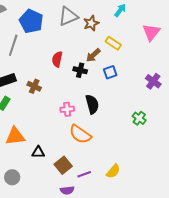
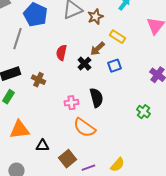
black cross: (80, 70) -> (84, 64), turned 32

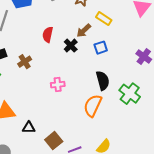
brown cross: (38, 80) -> (25, 62), turned 32
black semicircle: (96, 98) -> (103, 81), moved
green cross: (143, 112) -> (130, 94), size x1.5
orange semicircle: (84, 128) -> (93, 106), moved, turned 80

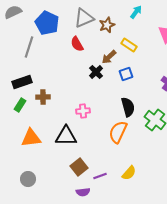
red semicircle: (48, 35) -> (77, 44), moved, turned -42
brown cross: (25, 62) -> (43, 97), moved, turned 32
black triangle: (29, 128) -> (66, 136), moved, size x1.6

